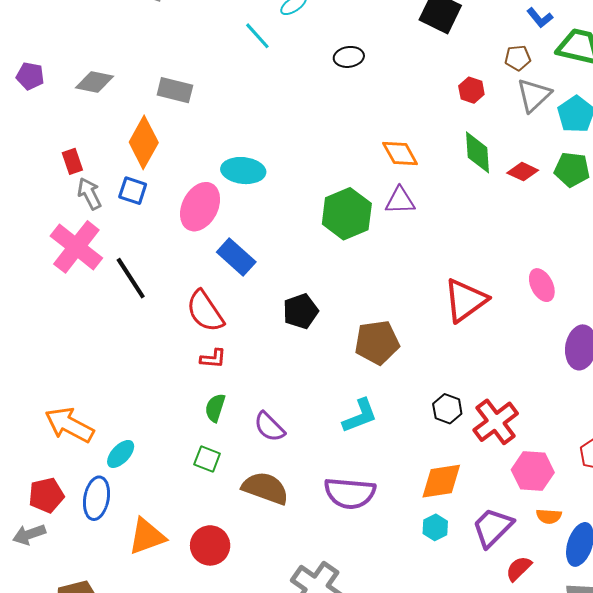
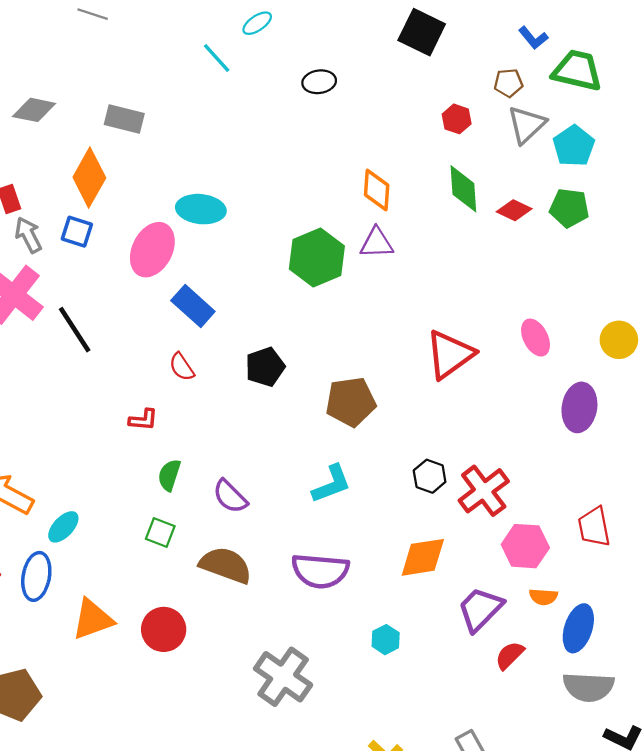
orange diamond: (400, 153) -> (377, 190), turned 33
red semicircle: (205, 311) -> (182, 367), moved, size x0.6
red L-shape: (213, 358) -> (143, 420), moved
cyan hexagon: (435, 527) -> (386, 640), moved

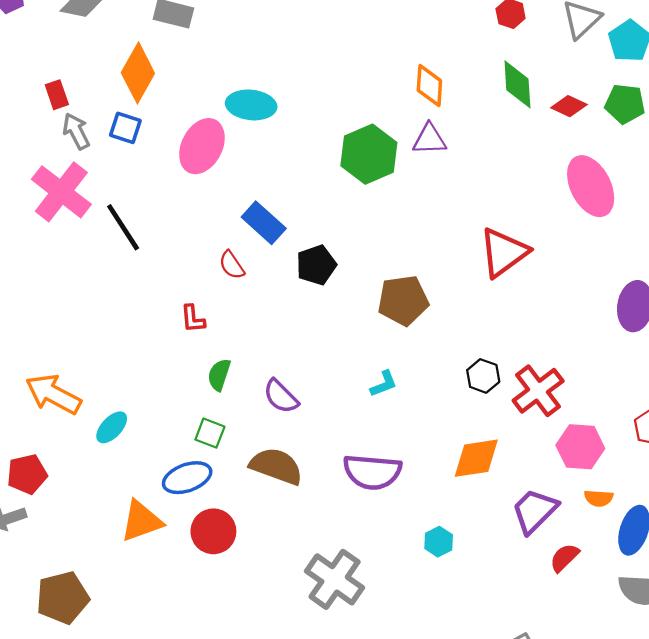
blue rectangle: (193, 306) -> (264, 223), moved
pink ellipse: (536, 338) -> (591, 186), moved, size x1.6
red L-shape: (143, 420) -> (193, 319), turned 80
cyan L-shape: (332, 484) -> (384, 384), size x0.7
blue ellipse: (36, 576) -> (187, 478), moved, turned 60

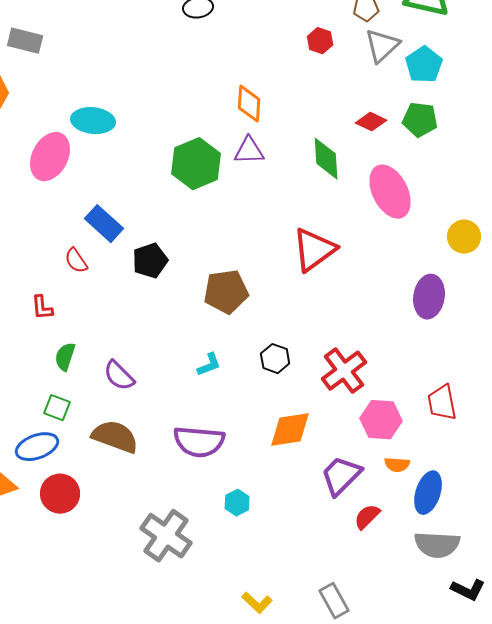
green diamond: (517, 84) -> (326, 159), moved
black hexagon: (483, 376) -> (275, 359), moved
cyan hexagon: (439, 542) -> (237, 503), moved

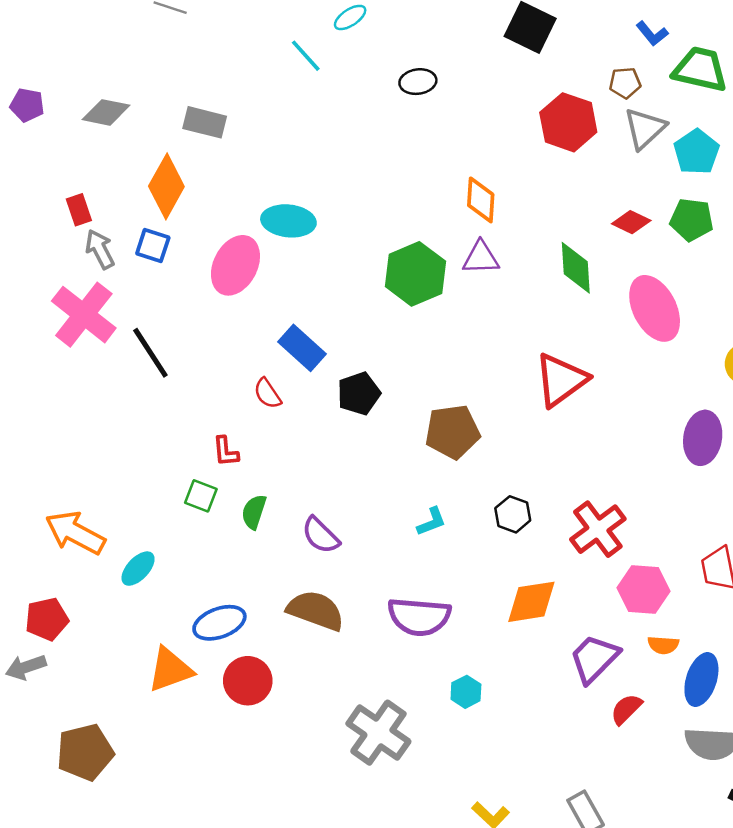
red hexagon: (320, 41) -> (568, 122), size x1.8
green square: (57, 408) -> (201, 496), moved

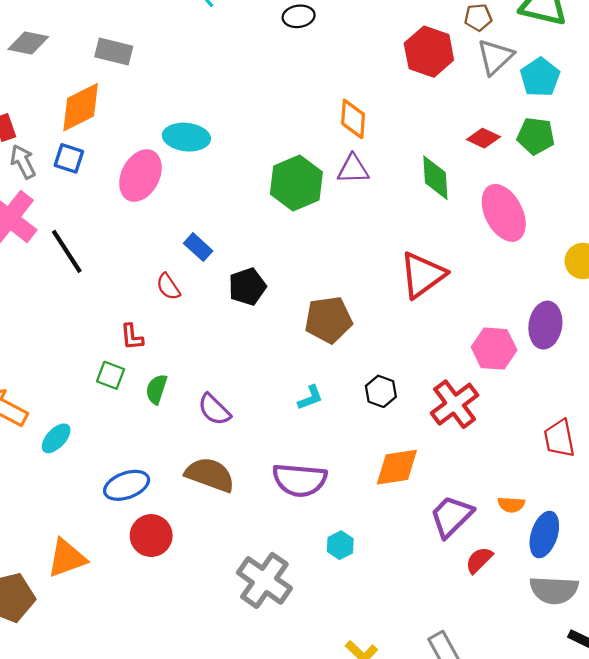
orange diamond: (166, 186) -> (81, 107), turned 34
blue rectangle: (302, 348) -> (198, 247), size x0.7
pink hexagon: (643, 590) -> (494, 349), moved
orange triangle: (170, 670) -> (67, 558), moved

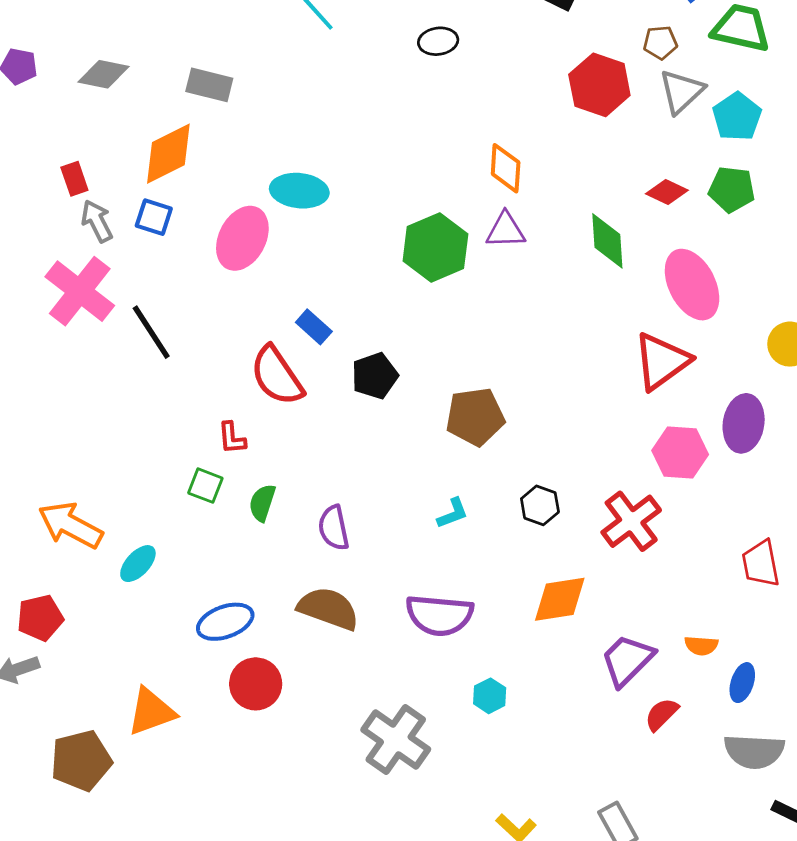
red triangle: (423, 275) -> (662, 361), moved
red semicircle: (168, 287) -> (277, 376), size x1.8
purple semicircle: (214, 409) -> (334, 528), turned 33
blue ellipse: (544, 534) -> (742, 683), size x0.7

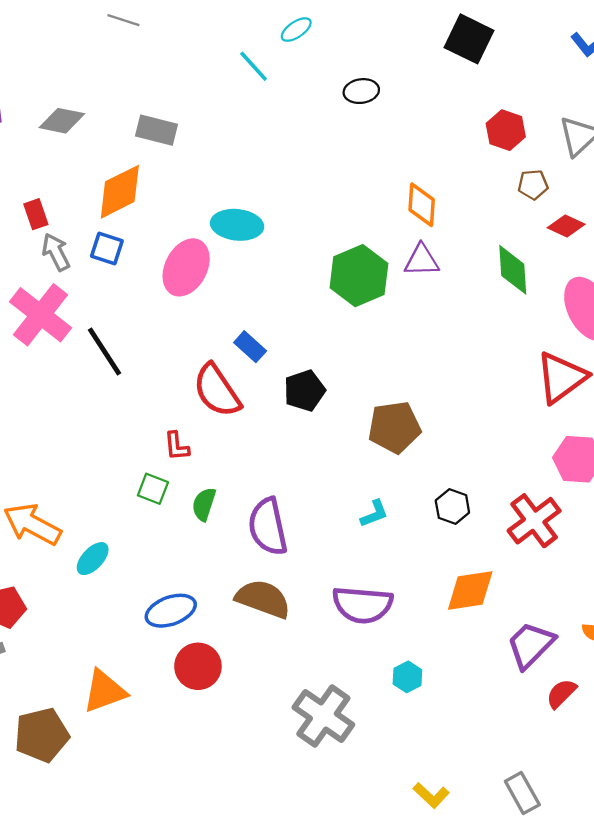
brown pentagon: (660, 43) -> (533, 185), moved
red hexagon: (599, 85) -> (506, 130), size x0.7
purple semicircle: (334, 528) -> (268, 527), size x1.4

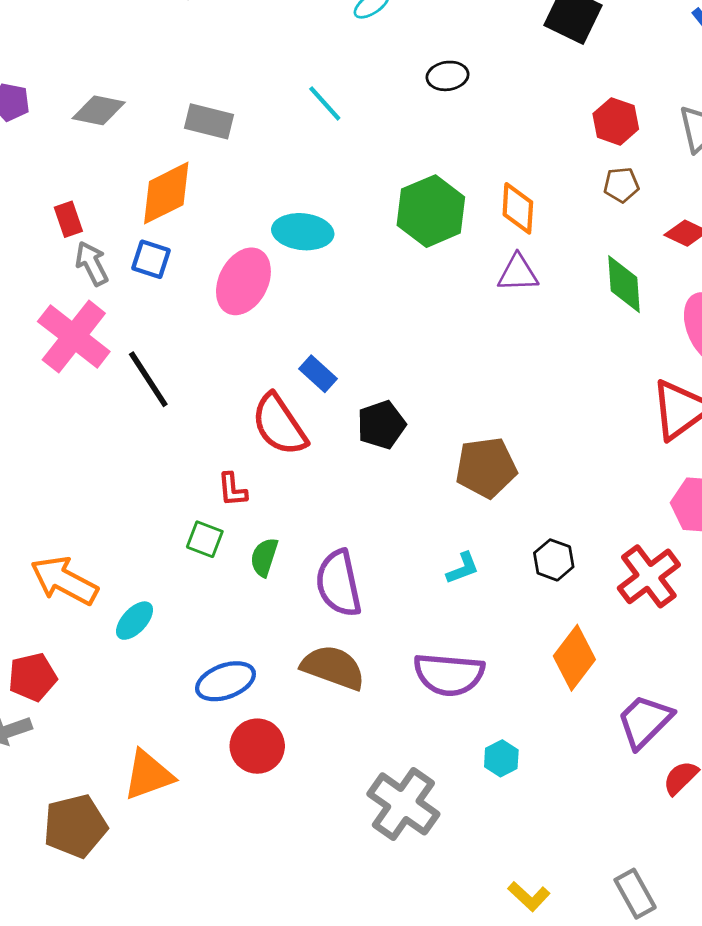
cyan line: (254, 66) -> (325, 103), moved
brown pentagon: (533, 185) -> (621, 185), moved
green hexagon: (359, 276) -> (431, 211), moved
orange diamond: (470, 591) -> (574, 658), turned -44

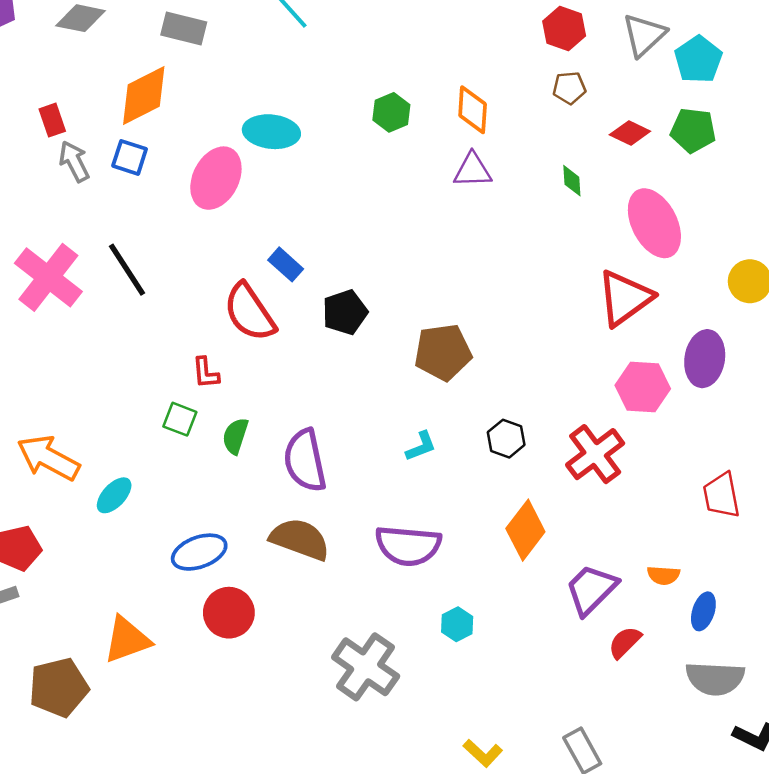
green hexagon: (431, 211) -> (391, 112), size x0.6
green diamond: (624, 284) -> (572, 181), size x0.6
pink cross: (74, 337) -> (48, 277), moved

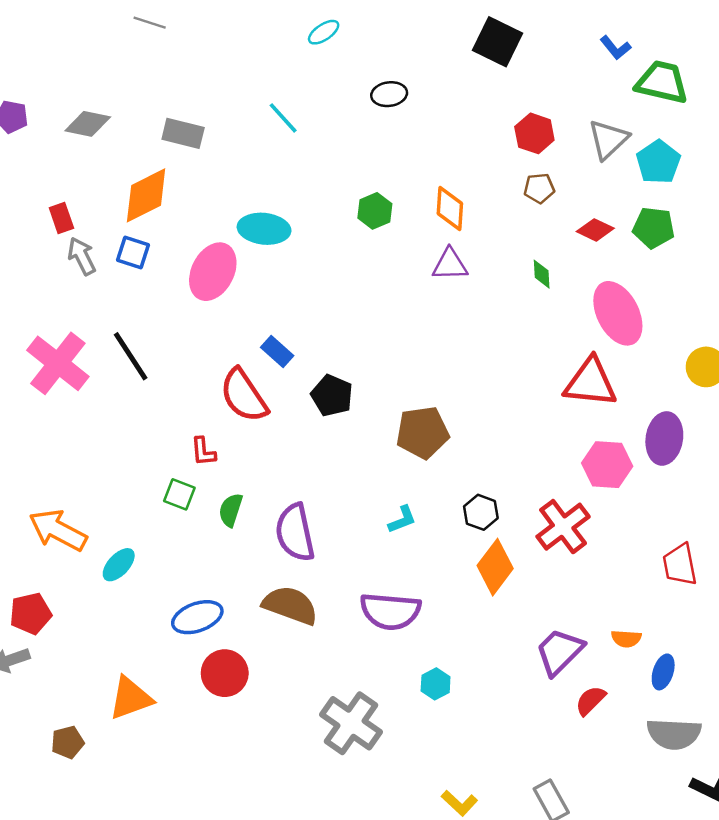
red triangle: (625, 298) -> (590, 382), turned 42
black pentagon: (345, 312) -> (332, 396), turned -30
orange diamond: (525, 530) -> (495, 567), moved
brown pentagon: (59, 687) -> (67, 742), size x0.6

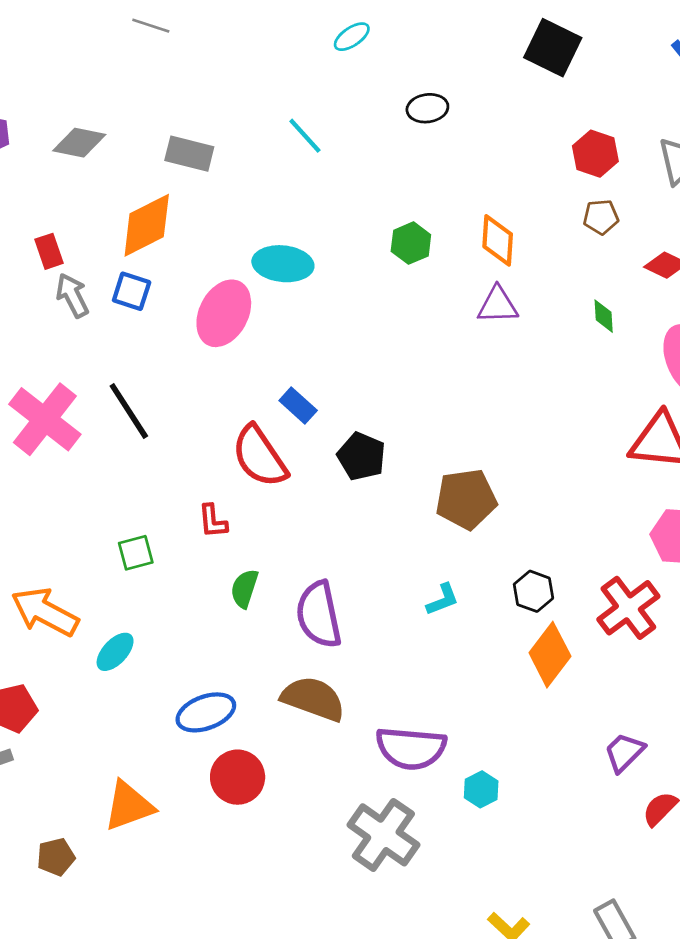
green square: (179, 494) -> (136, 553), moved, turned -36
purple semicircle: (390, 611) -> (411, 748), moved
purple trapezoid: (559, 652) -> (624, 752), size x0.7

